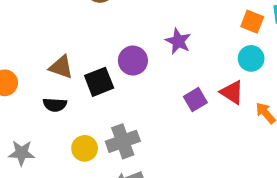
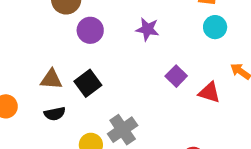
purple circle: (133, 61) -> (90, 30), moved
red triangle: (232, 92) -> (209, 92), moved

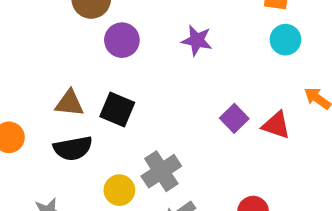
purple square: (176, 76) -> (234, 118), moved
black square: (88, 83) -> (117, 109), turned -32
black semicircle: (55, 114) -> (73, 148), size x1.4

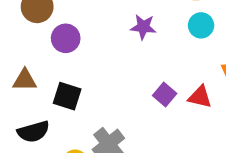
purple star: (197, 40) -> (143, 27), moved
brown triangle: (69, 103) -> (25, 80), moved

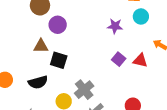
purple star: (143, 27) -> (115, 26), moved
brown triangle: (25, 80) -> (41, 46), moved

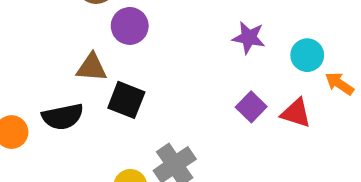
cyan circle: (141, 16) -> (307, 55), moved
black semicircle: (38, 82) -> (63, 117), moved

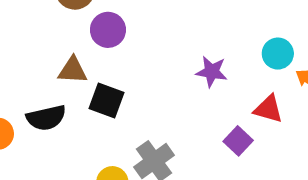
purple star: (249, 38) -> (212, 72), moved
purple square: (251, 107) -> (238, 141), moved

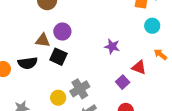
purple circle: (108, 30) -> (62, 32), moved
cyan circle: (278, 54) -> (152, 26), moved

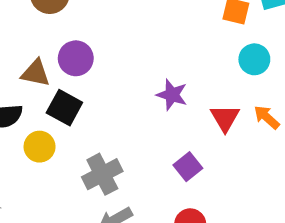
red triangle: (139, 67) -> (225, 118), moved, turned 35
yellow circle: (58, 98) -> (40, 147), moved

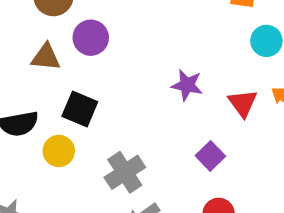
purple circle: (76, 58) -> (91, 38), moved
brown triangle: (36, 73) -> (46, 57), moved

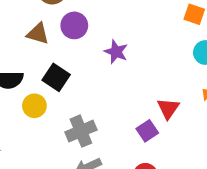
purple star: (187, 85) -> (116, 52), moved
red triangle: (243, 103) -> (168, 108), moved

